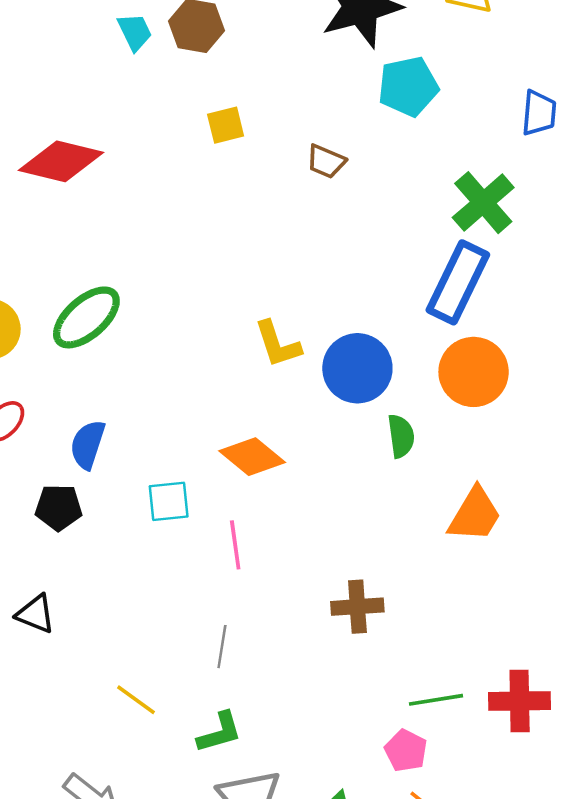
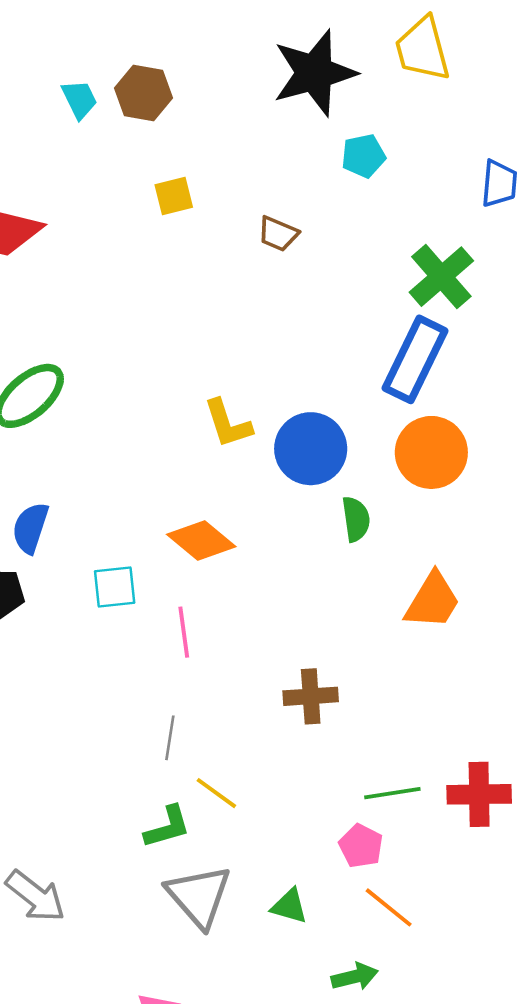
cyan pentagon: (408, 86) -> (363, 156), size x0.7
yellow line: (136, 700) -> (216, 793), moved

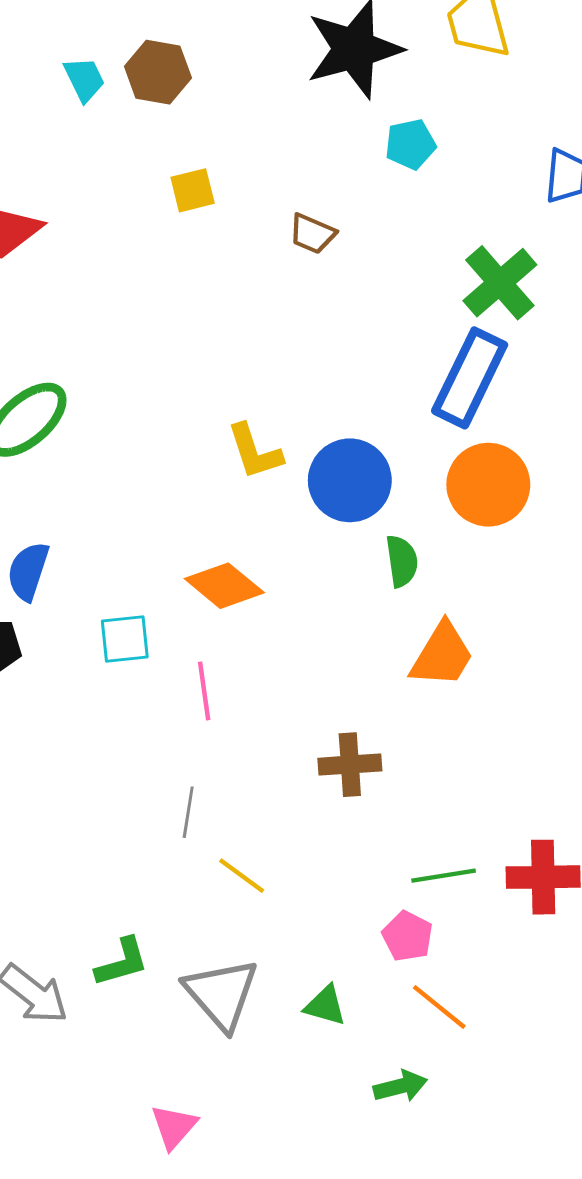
orange trapezoid: (433, 601) -> (442, 655), moved
green L-shape: (167, 827) -> (122, 962), moved

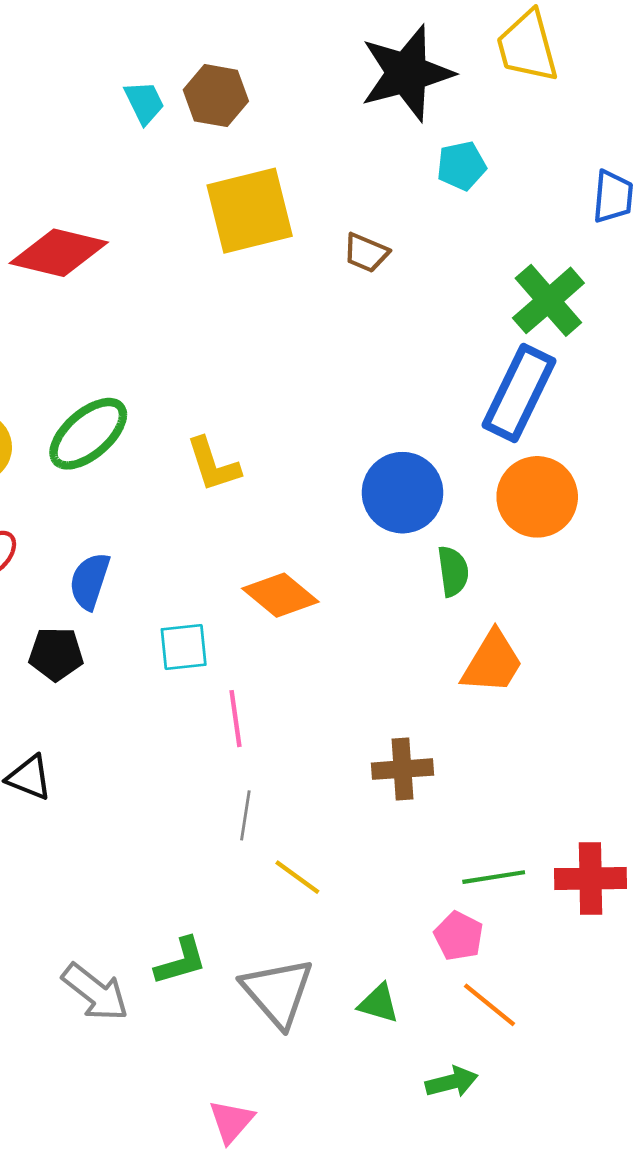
yellow square: (193, 190) -> (250, 211), size x2.0
yellow L-shape: (255, 451) -> (213, 465), moved
pink line: (204, 691) -> (236, 719), moved

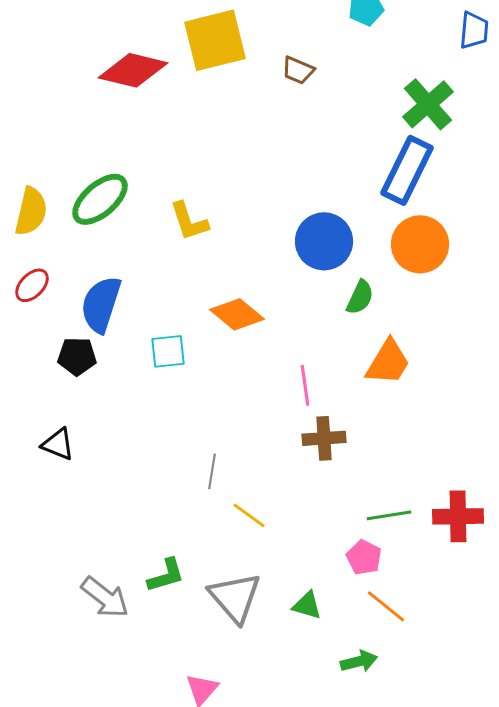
red diamond: (59, 253) -> (133, 70), moved
green semicircle: (453, 571) -> (360, 297), turned 33
blue semicircle: (90, 581) -> (101, 304), size x1.4
pink line: (236, 719) -> (305, 385), moved

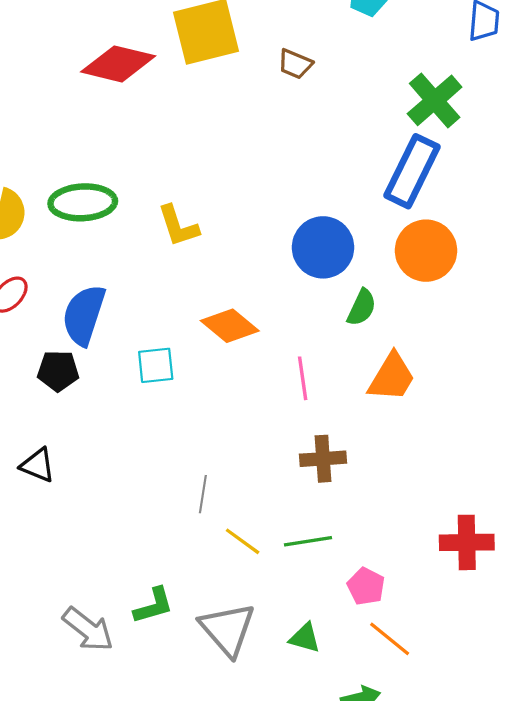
green ellipse: (100, 199) -> (83, 202), turned 38
pink line: (305, 385) -> (303, 378), moved
green line: (389, 515) -> (308, 541), moved

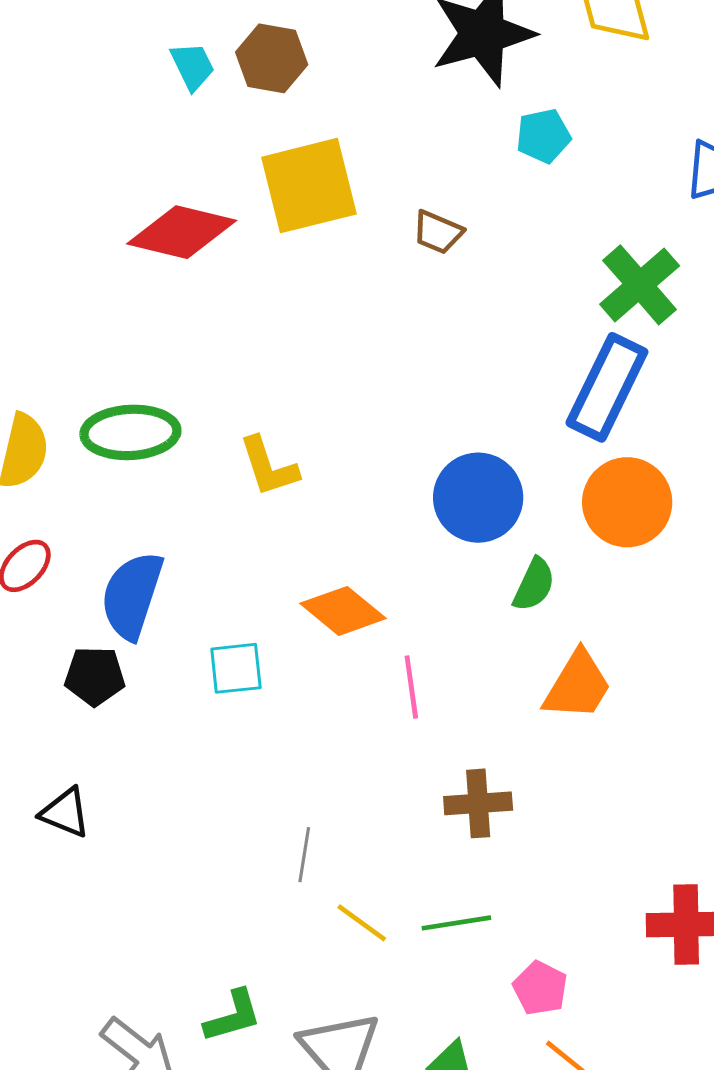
pink line: (303, 378) -> (411, 687), moved

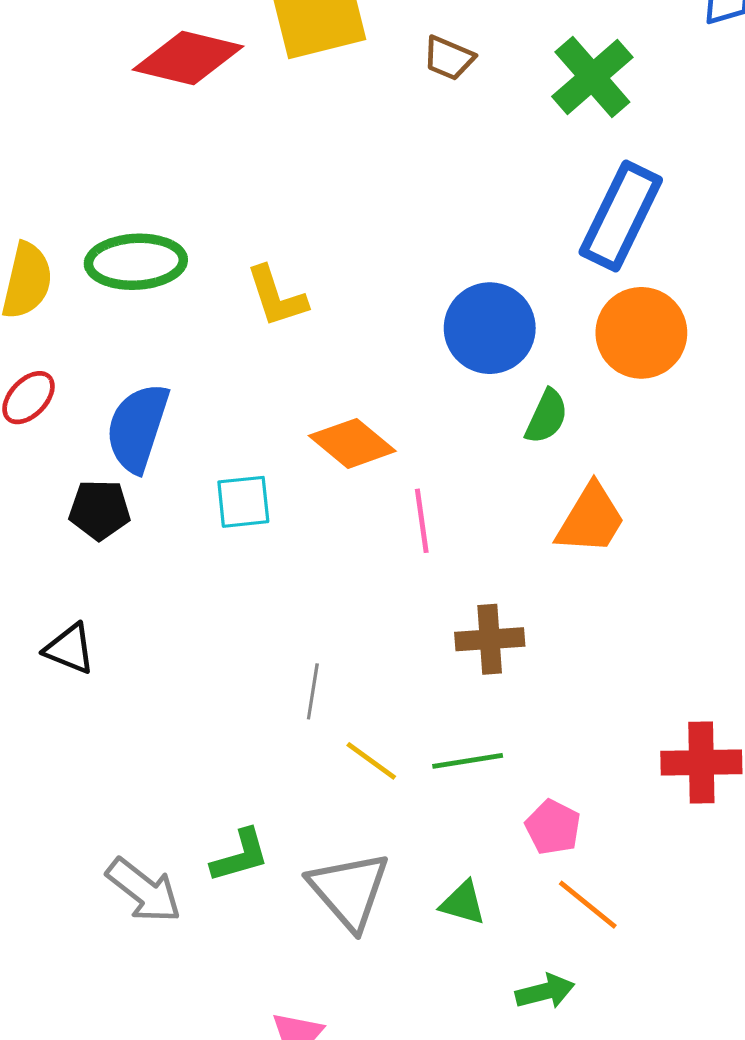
green cross: (640, 285) -> (592, 77), moved

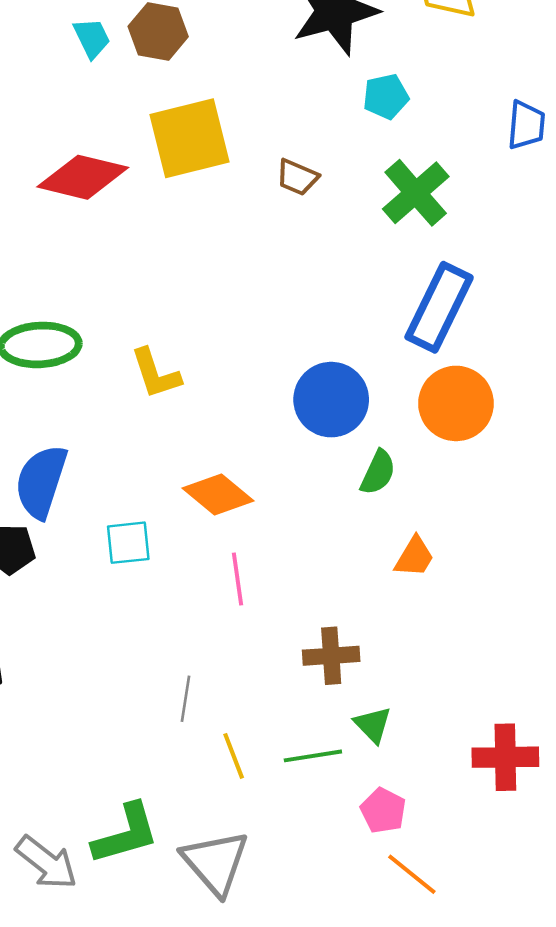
orange trapezoid: (591, 519) -> (414, 557), size x0.7
pink line: (422, 521) -> (238, 579), moved
yellow line: (371, 761) -> (234, 756), turned 33
green L-shape: (240, 856) -> (126, 834), size x1.4
green triangle: (463, 903) -> (373, 725), moved, turned 30

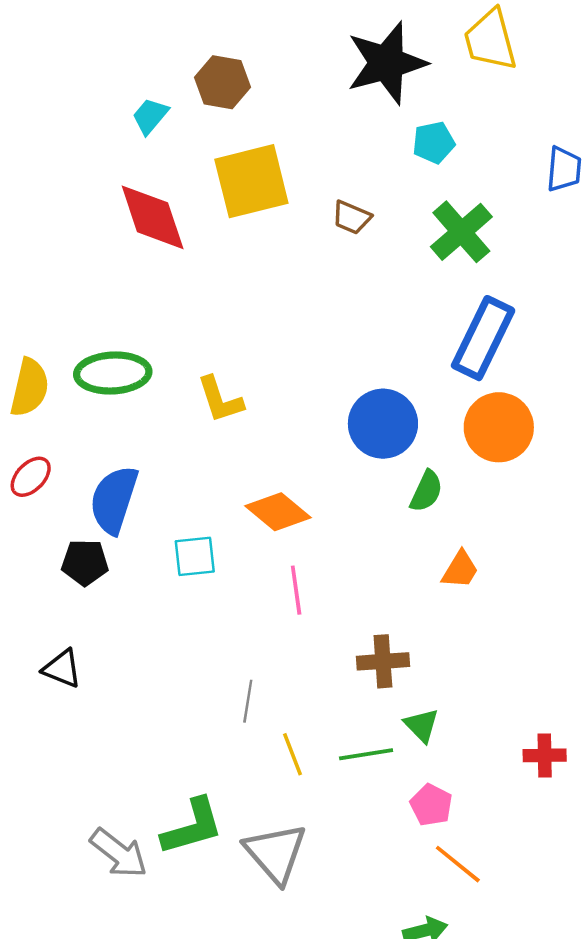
cyan trapezoid: (92, 38) -> (150, 116), moved, turned -114
red diamond: (83, 177) -> (153, 217), turned 58
red cross: (505, 757) -> (545, 755), size x0.7

